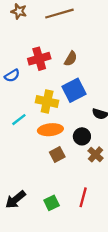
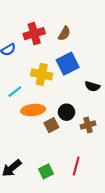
orange ellipse: (50, 130) -> (33, 110), moved
black circle: (82, 136) -> (66, 112), moved
brown cross: (95, 154) -> (88, 125), turned 32

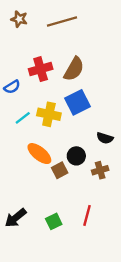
brown semicircle: (64, 34) -> (74, 69), size x1.5
black semicircle: (92, 86) -> (105, 138), moved
cyan line: (15, 92) -> (23, 118), moved
orange ellipse: (33, 110) -> (39, 154), turned 45

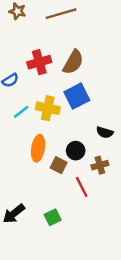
orange ellipse: (39, 154) -> (38, 148), turned 60
brown square: (60, 170) -> (59, 165), turned -35
red line: (87, 215) -> (82, 187), moved, turned -42

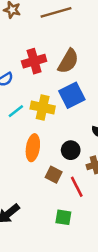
brown square: (59, 165) -> (54, 175), moved
green square: (53, 217) -> (63, 217), moved, turned 35

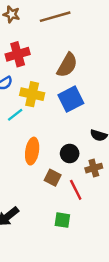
red cross: (34, 61) -> (18, 54), moved
yellow cross: (43, 107) -> (32, 94), moved

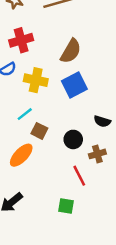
cyan line: (15, 115) -> (25, 114), moved
orange ellipse: (32, 151) -> (21, 155), moved, turned 35
brown square: (53, 178) -> (39, 131), moved

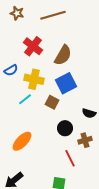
red cross: (21, 40) -> (33, 46), moved, turned -36
cyan line: (25, 114) -> (25, 99), moved
brown square: (39, 131) -> (52, 102), moved

